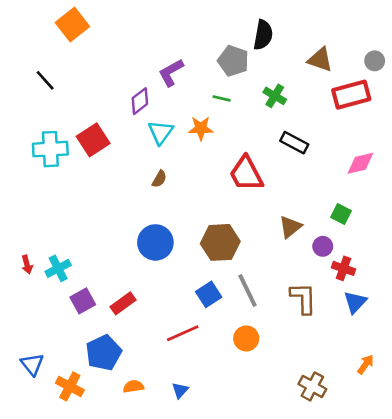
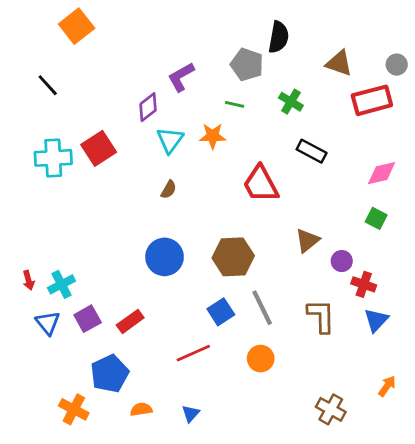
green square: (341, 214) -> (376, 218), moved
blue triangle: (32, 364) -> (48, 323), moved

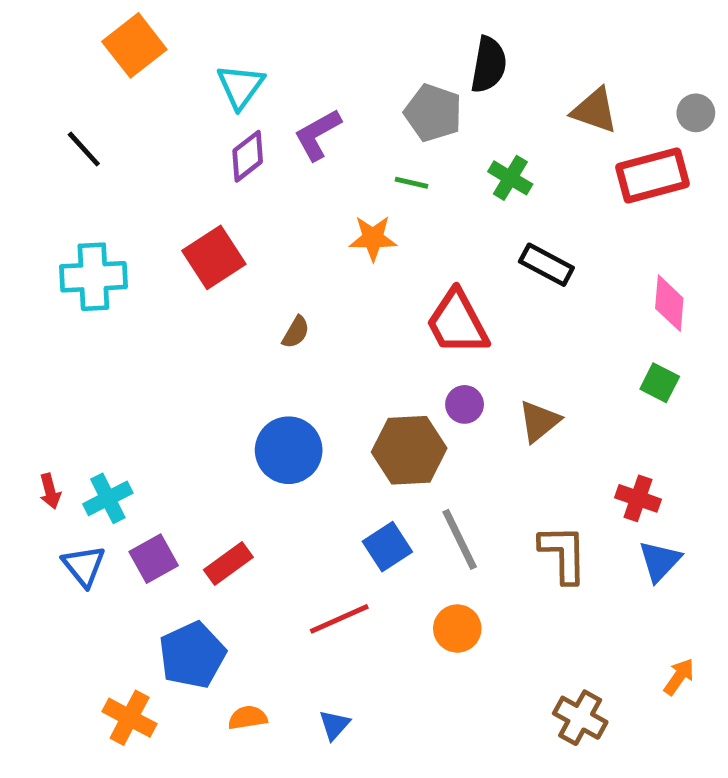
purple diamond: (148, 107) -> (248, 156), moved
cyan triangle: (170, 140) -> (240, 86), moved
red square: (99, 148) -> (214, 257), moved
pink diamond: (382, 173) -> (669, 303), turned -72
purple circle: (342, 261) -> (465, 404), moved

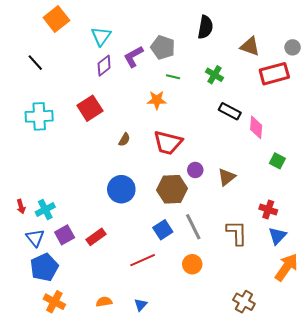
gray pentagon: (433, 113) -> (163, 47), moved
pink diamond: (669, 303) -> (256, 127), moved
red trapezoid: (457, 322) -> (168, 143), moved, turned -48
blue pentagon: (192, 655) -> (44, 267), moved
orange arrow: (679, 677) -> (286, 267), moved, size x1.8

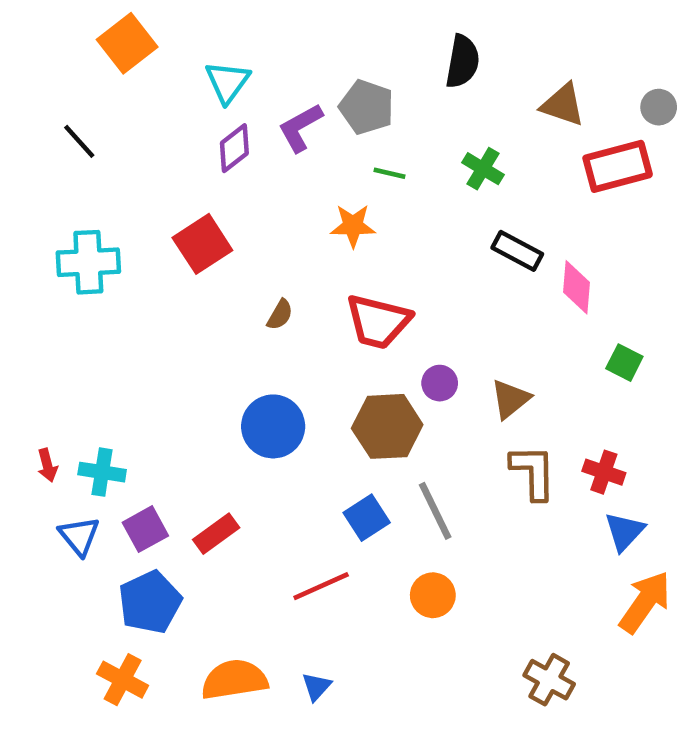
cyan cross: (45, 210) -> (102, 472), turned 36
brown L-shape: (237, 233) -> (533, 472), moved
blue pentagon: (44, 267) -> (150, 602), moved
orange semicircle: (104, 302) -> (234, 680), size x1.8

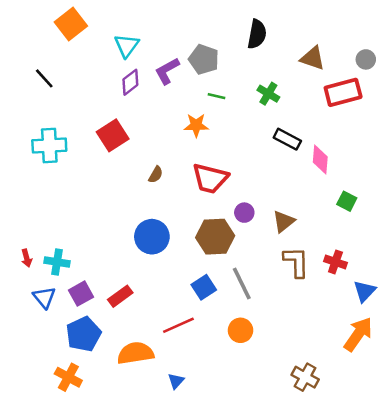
blue triangle: (624, 531) -> (365, 291), moved
orange semicircle: (234, 680) -> (135, 353), moved

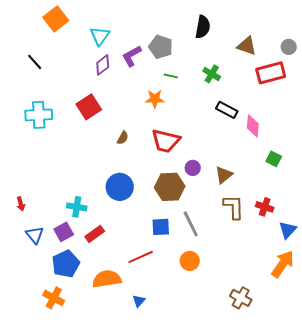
cyan cross: (57, 262) -> (77, 207), moved
blue square: (204, 287) -> (161, 227), turned 30

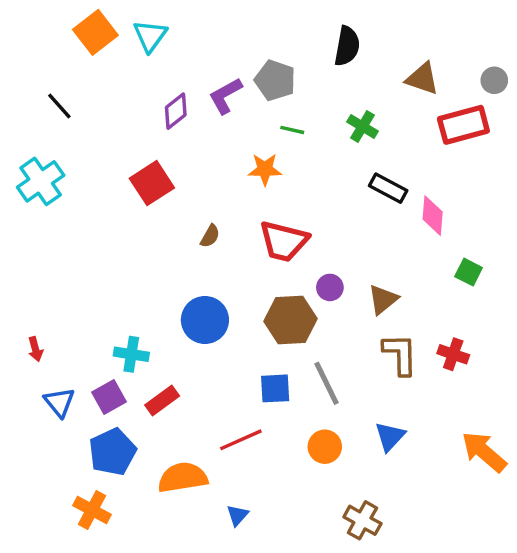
cyan triangle: (100, 36) -> (150, 36), moved
cyan cross: (39, 115) -> (41, 181), moved, turned -32
blue triangle: (288, 230) -> (390, 436), moved
orange arrow: (283, 264) -> (484, 452), turned -84
brown cross: (241, 298) -> (362, 520), moved

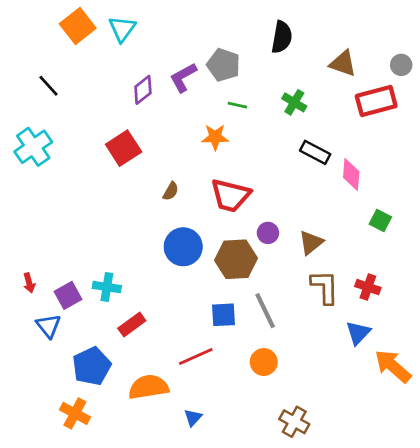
blue circle: (205, 320) -> (183, 247), moved
purple square: (109, 397) -> (68, 295), moved
blue triangle: (390, 436) -> (358, 333), moved

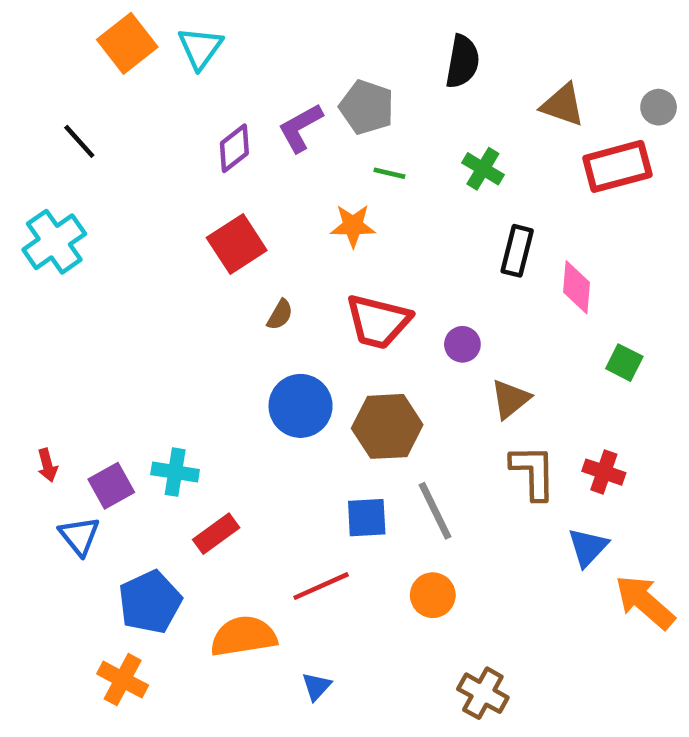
red square: (124, 148) -> (237, 244), moved
black rectangle: (315, 152) -> (517, 251), turned 76
purple circle: (268, 233) -> (462, 344), moved

